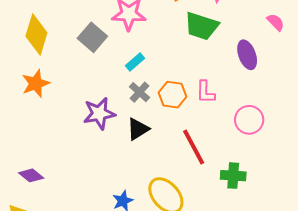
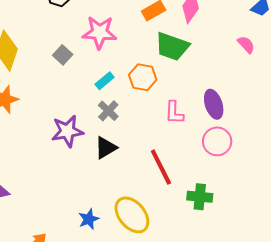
gray square: (92, 37) -> (63, 55), size x0.7
purple ellipse: (247, 55) -> (214, 104), moved
orange hexagon: (172, 95) -> (143, 77), moved

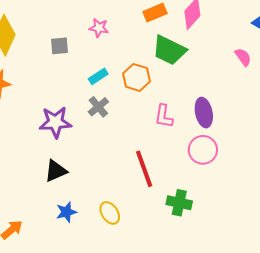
pink star: (100, 32) -> (99, 28), size x0.6
gray square: (63, 55) -> (60, 46), turned 36
black triangle: (106, 148) -> (56, 171), moved
yellow ellipse: (132, 215) -> (110, 213), size x0.6

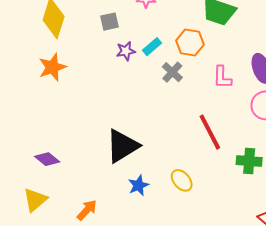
gray cross: (98, 107) -> (172, 72), moved
purple star: (55, 122) -> (126, 51), moved, size x0.6
black triangle: (56, 171) -> (122, 146), size x1.5

